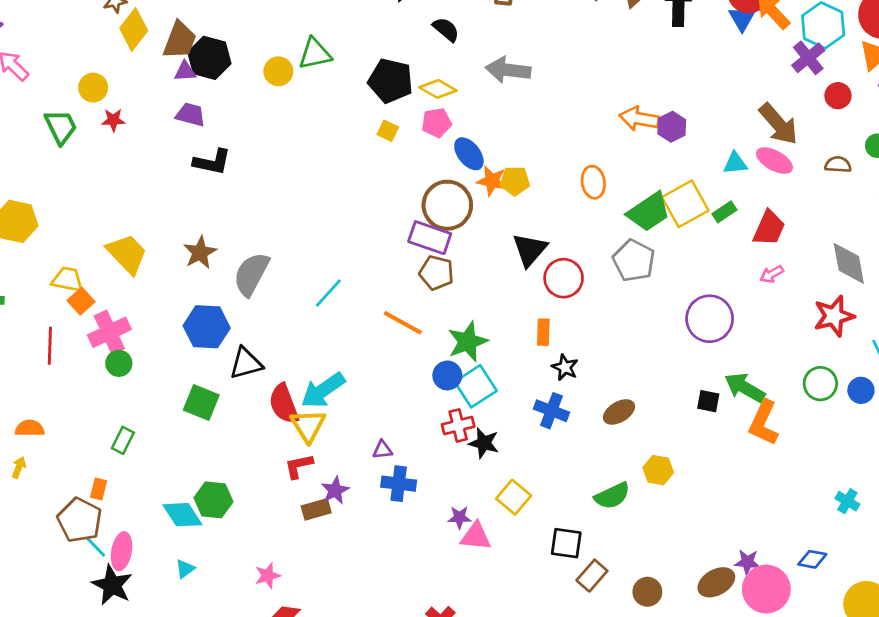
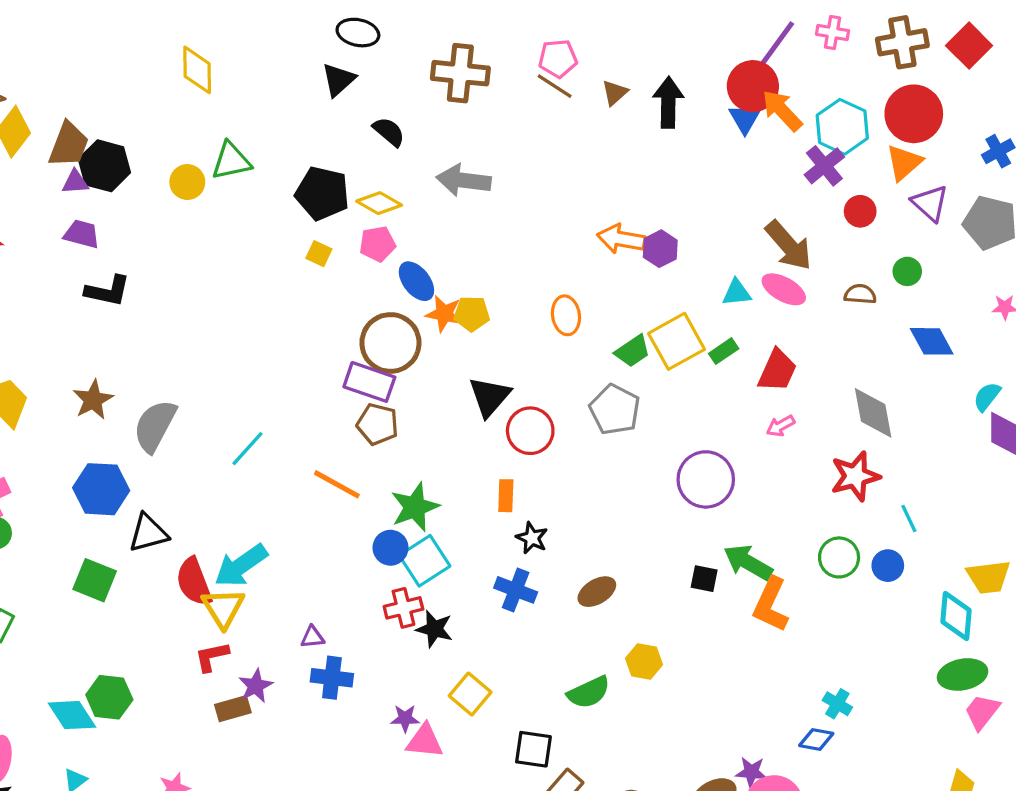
green trapezoid: (649, 212) -> (633, 351), size x0.7
cyan cross: (847, 501) -> (837, 704), moved
blue diamond: (812, 559) -> (816, 739), moved

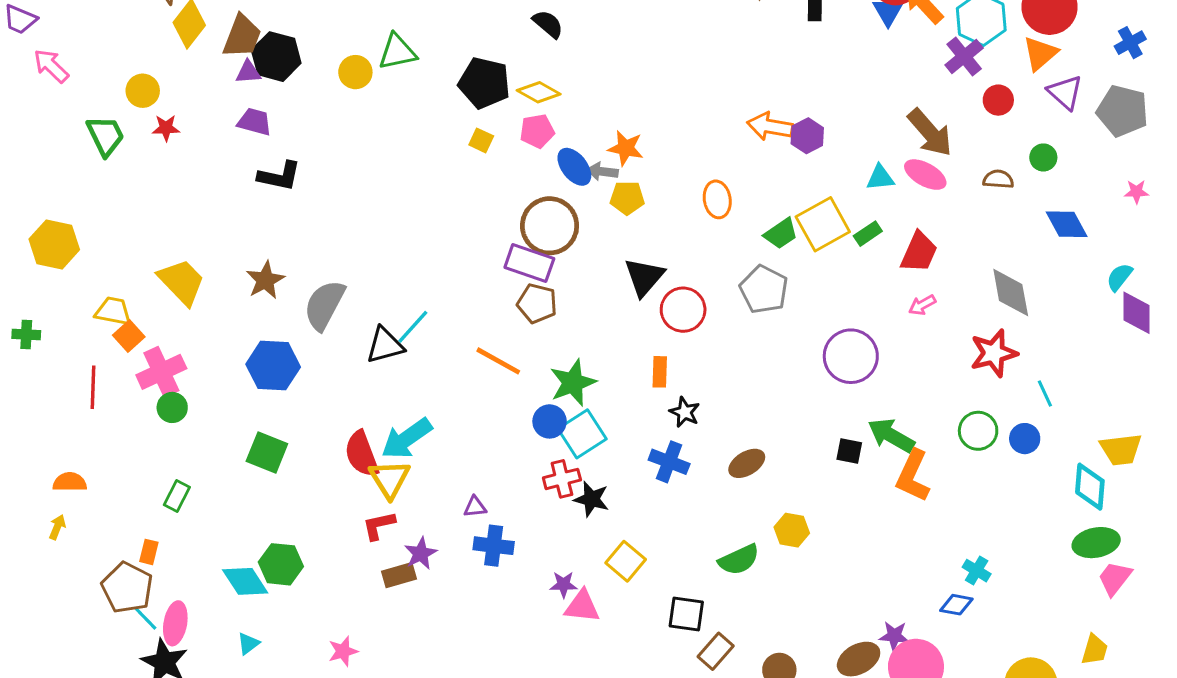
gray arrow: (464, 180) -> (602, 171), moved, size x0.6
orange star: (444, 314) -> (626, 148), moved
black triangle: (148, 533) -> (385, 345), moved

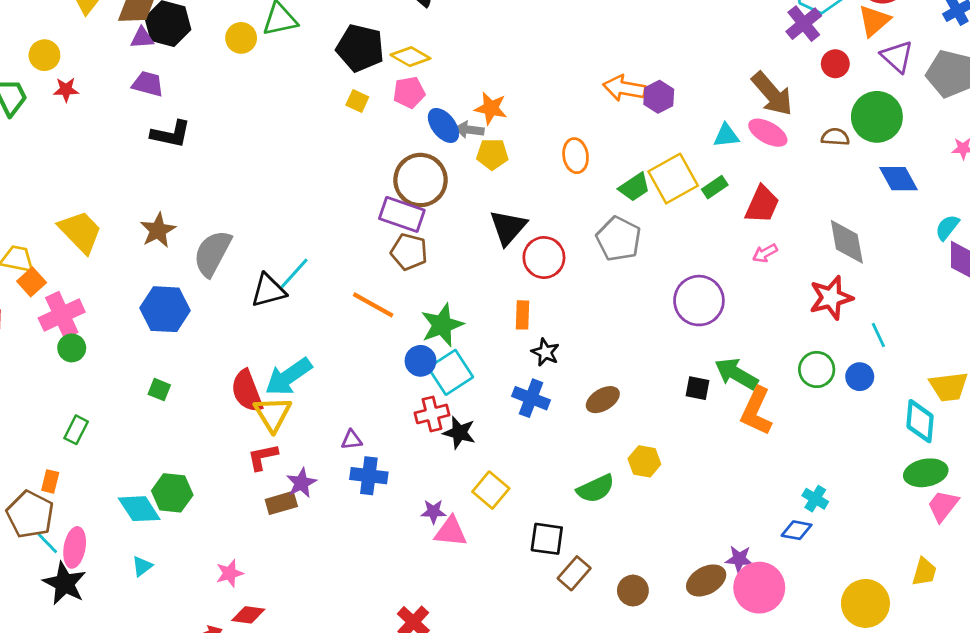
green circle: (1043, 157) -> (877, 117), size x2.0
green square: (267, 453) -> (159, 390), size x0.6

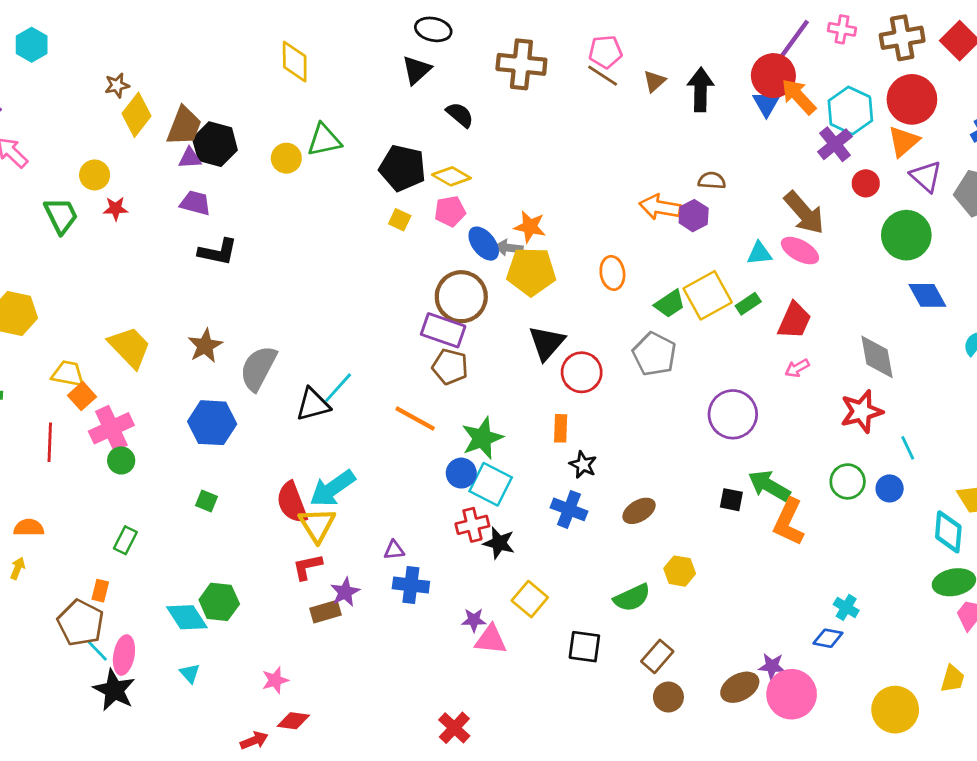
brown semicircle: (835, 137) -> (712, 181), moved
yellow pentagon: (492, 154) -> (531, 272), size x1.6
cyan square: (451, 372) -> (491, 484), turned -30
cyan triangle: (142, 566) -> (190, 673), turned -35
brown rectangle: (574, 573) -> (657, 656), moved

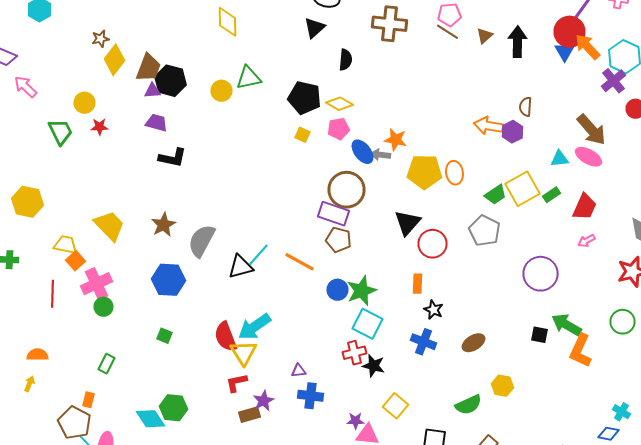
black semicircle: (460, 115) -> (346, 60), turned 55
brown semicircle: (712, 181) -> (526, 107), turned -90
yellow pentagon: (531, 272) -> (424, 172), moved
orange line: (415, 418) -> (300, 262), moved
blue circle: (461, 473) -> (338, 290), moved

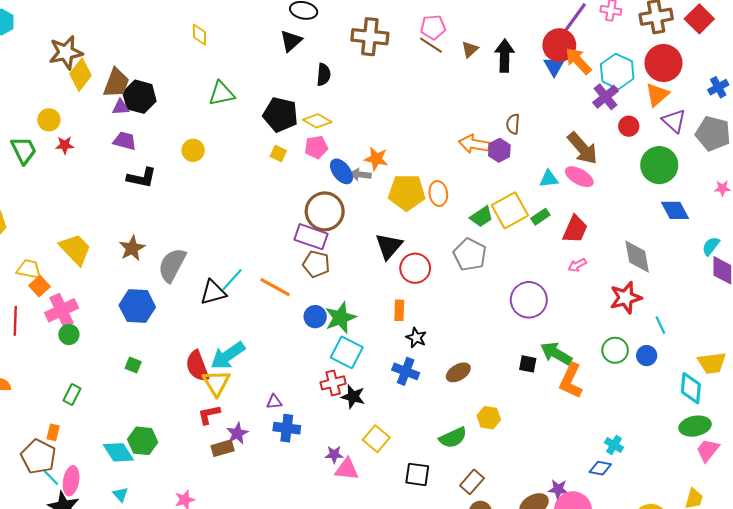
yellow diamond: (228, 22) -> (199, 35), size x0.7
brown star: (100, 39) -> (66, 52), size x1.8
yellow circle: (222, 91) -> (193, 150), moved

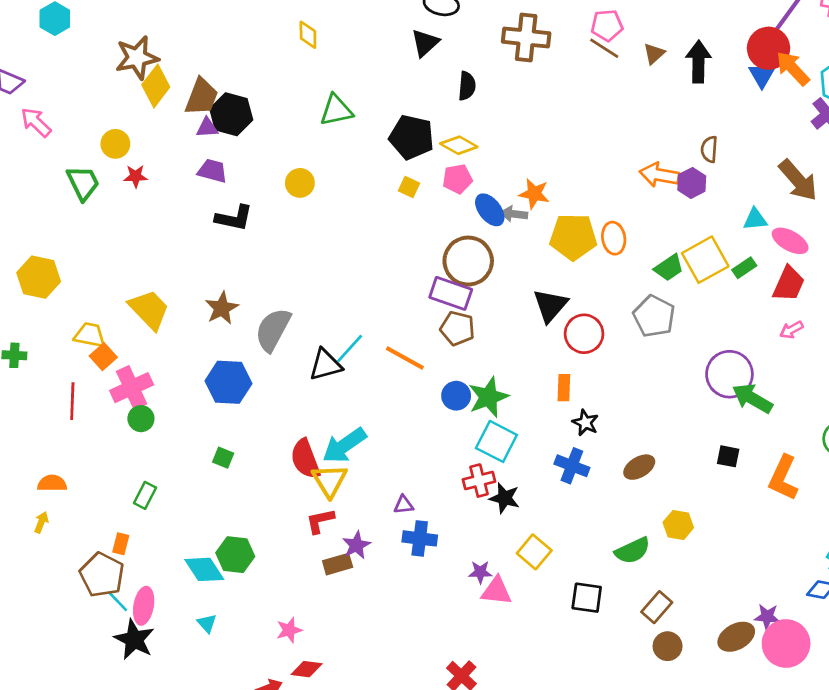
pink ellipse: (579, 177) -> (790, 241), moved
green arrow: (556, 353) -> (752, 398), moved

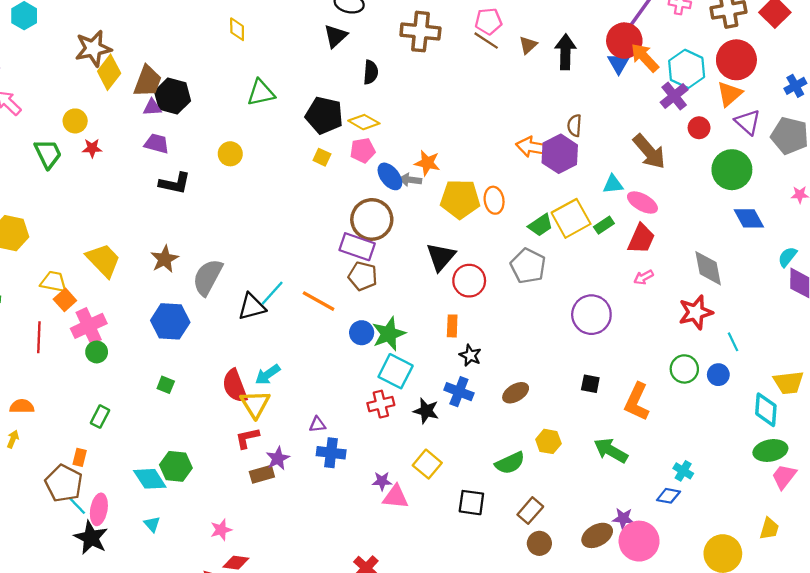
purple hexagon: (692, 183) -> (560, 154), size x1.5
green arrow: (752, 398) -> (611, 450), moved
cyan arrow: (344, 446) -> (268, 375), size x0.7
black star: (505, 498) -> (426, 411), moved

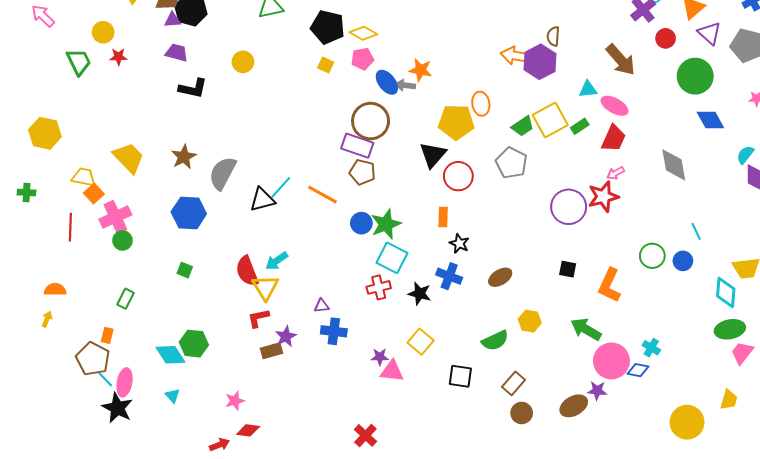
yellow pentagon: (460, 199) -> (456, 122), moved
red star: (696, 312) -> (603, 197), moved
pink circle: (639, 541) -> (611, 361), moved

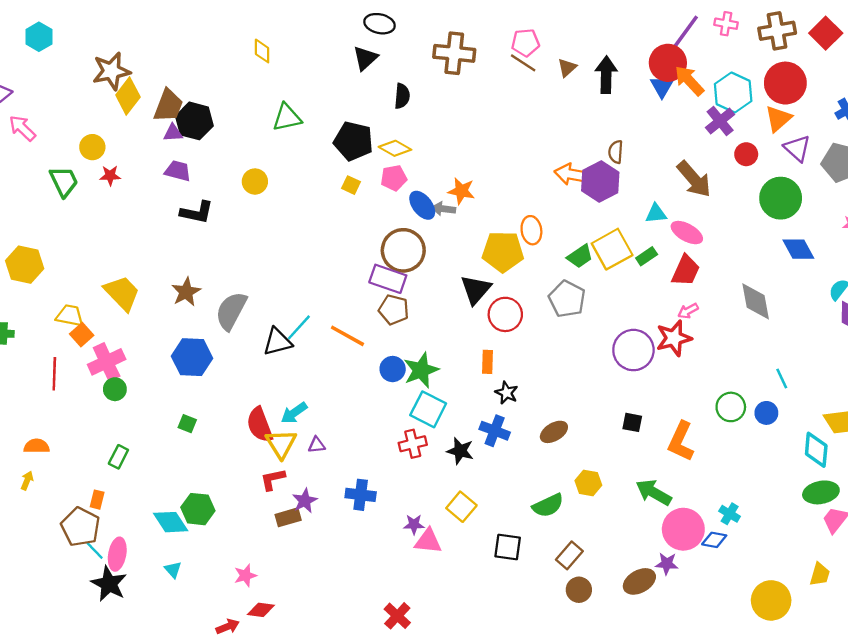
purple triangle: (322, 306) -> (317, 445), moved

